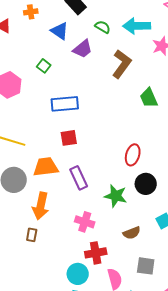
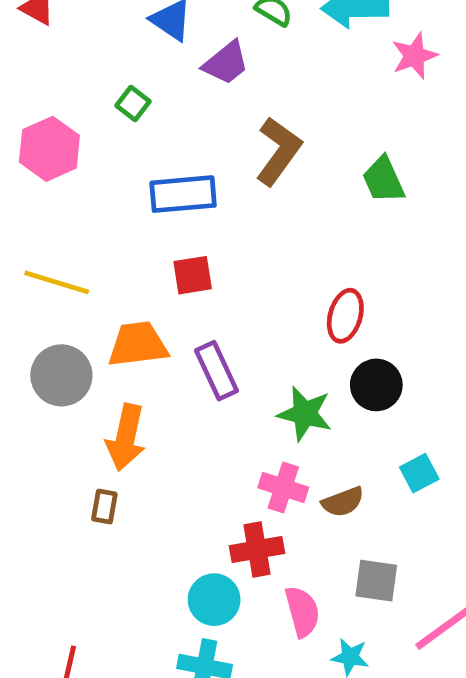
brown L-shape: (122, 64) -> (278, 151), moved
pink cross: (85, 222) -> (283, 488), moved

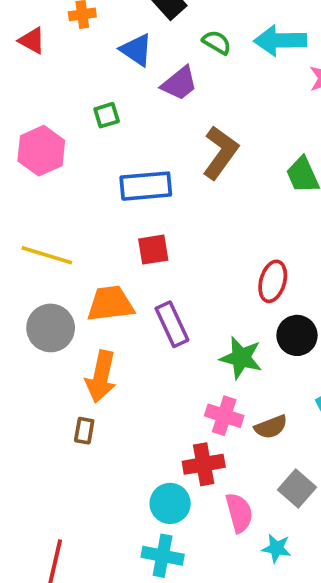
green square: (133, 103) -> (107, 115), turned 35
gray square: (376, 581) -> (297, 489), turned 33

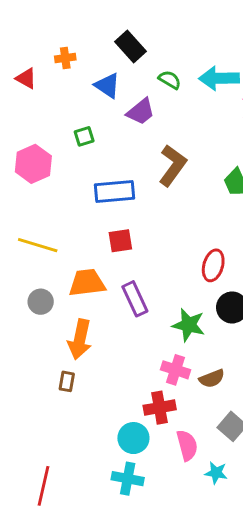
gray circle: (51, 328) -> (41, 302), size x0.7

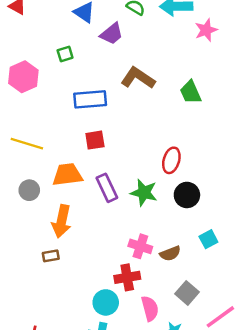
brown L-shape: (173, 165) -> (138, 78), turned -92
green star: (189, 325) -> (144, 193), moved
brown rectangle: (67, 381) -> (51, 256), turned 70

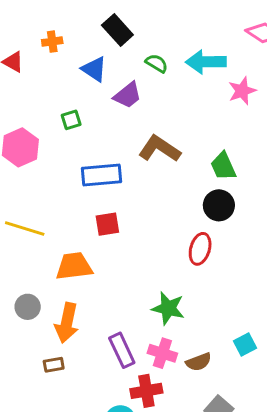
purple rectangle: (107, 188) -> (122, 350), moved
gray circle: (29, 190) -> (28, 307), moved
green star: (144, 193) -> (168, 308), moved
black circle: (187, 195) -> (219, 205), moved

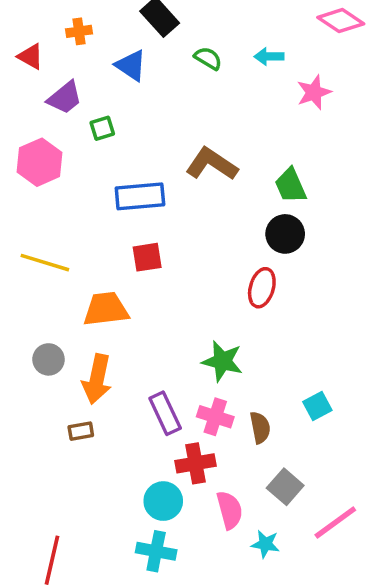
cyan arrow: (206, 62) -> (269, 56), size x0.6
purple trapezoid: (128, 95) -> (65, 98), moved
brown semicircle: (199, 362) -> (260, 428), turned -80

